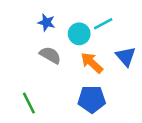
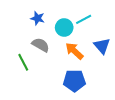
green line: (29, 103) -> (23, 62), moved

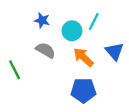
cyan line: (84, 19) -> (94, 22), turned -35
green line: (23, 62) -> (15, 70), moved

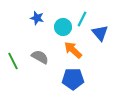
gray semicircle: (46, 50) -> (40, 57), moved
blue triangle: (114, 51) -> (100, 33), moved

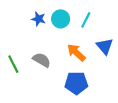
cyan circle: (63, 27) -> (61, 19), moved
blue triangle: (100, 33) -> (105, 46), moved

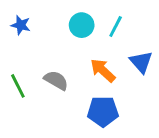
blue star: (39, 19) -> (21, 25), moved

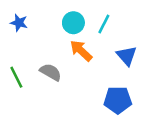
orange arrow: (103, 70) -> (81, 51), moved
blue pentagon: (103, 111) -> (118, 100), moved

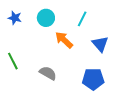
cyan circle: (73, 23) -> (46, 18), moved
gray semicircle: (51, 72) -> (48, 73), moved

